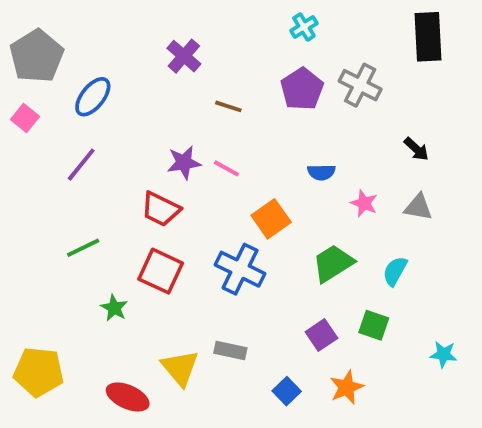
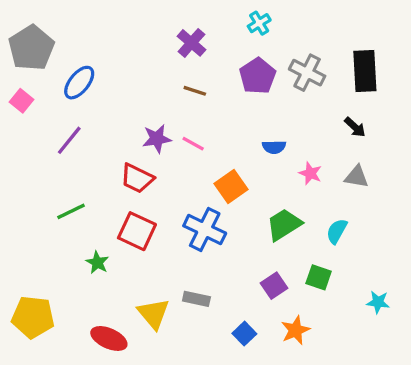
black rectangle: (428, 37) -> (365, 71), moved
purple cross: (184, 56) -> (191, 43), moved

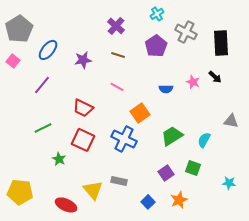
gray cross: (307, 73) -> (186, 32), moved
purple star: (157, 139) -> (83, 60), moved
pink star: (310, 173) -> (193, 82), moved
gray triangle: (357, 177) -> (231, 121), moved

